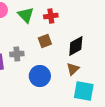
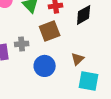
brown square: (45, 41) -> (50, 31), size x1.5
black diamond: (76, 46) -> (84, 15), moved

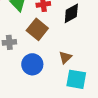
brown square: (50, 31) -> (37, 29), turned -30

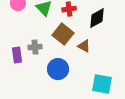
brown triangle: (65, 57) -> (84, 46), moved, turned -48

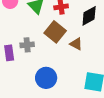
blue circle: (58, 69) -> (46, 78), moved

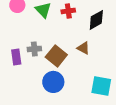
brown square: (55, 32) -> (56, 56), moved

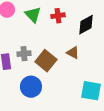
blue circle: (53, 82) -> (31, 87), moved

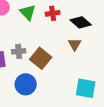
black diamond: (86, 25) -> (81, 22), turned 70
brown triangle: (73, 53) -> (75, 44), moved, turned 32

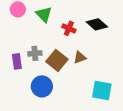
red cross: (53, 13) -> (69, 28), moved, turned 32
brown triangle: (75, 44) -> (80, 57), moved, turned 40

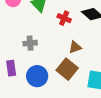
brown square: (57, 60) -> (67, 69), moved
purple rectangle: (17, 61) -> (11, 68), moved

